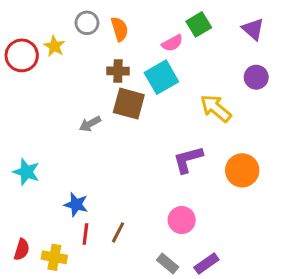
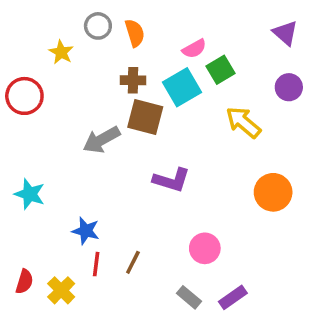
green square: (199, 24) -> (221, 70), moved
red circle: (22, 55) -> (24, 96), moved
gray arrow: (90, 124) -> (101, 140), size x1.5
purple L-shape: (188, 159) -> (172, 180), moved, turned -148
yellow cross: (54, 257) -> (61, 290), turned 35

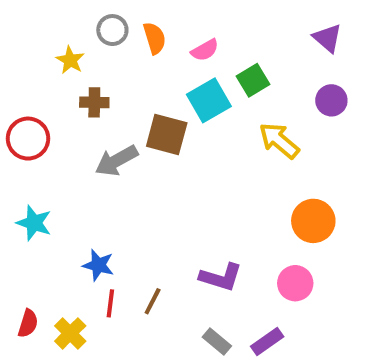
pink semicircle: (194, 49) -> (205, 50), moved
brown cross: (133, 80) -> (94, 102), moved
red circle: (24, 96) -> (28, 139), moved
purple L-shape: (172, 180) -> (221, 277), moved
pink circle: (205, 248) -> (295, 283), moved

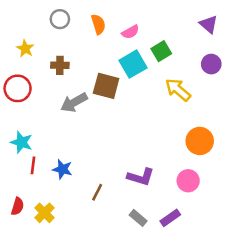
gray circle: (112, 30) -> (60, 19), moved
yellow star: (70, 60) -> (25, 49), moved
red line: (110, 303) -> (33, 165), moved

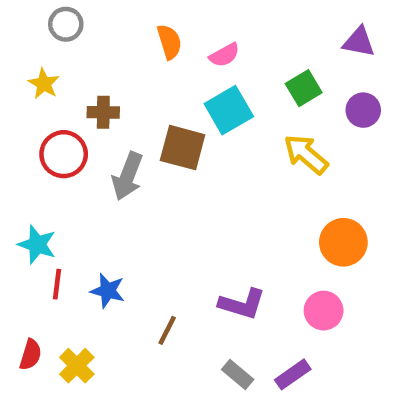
gray circle: (60, 19) -> (66, 24), moved
purple triangle: (209, 24) -> (359, 42), turned -30
green square: (161, 51) -> (304, 88), moved
red circle: (18, 88) -> (64, 154), moved
gray arrow: (74, 103) -> (127, 176), turned -40

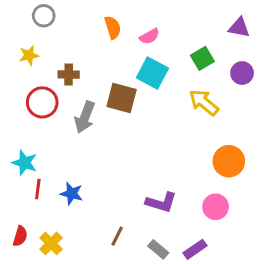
yellow star: (44, 84) -> (29, 55), turned 30
cyan square: (229, 110) -> (152, 73), turned -32
brown line: (167, 330) -> (117, 236), moved

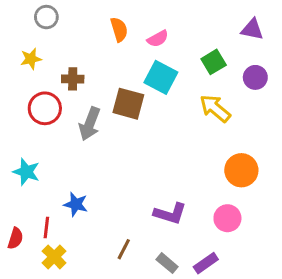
red line: (38, 189) -> (46, 228), moved
red semicircle: (20, 236) -> (15, 238), moved

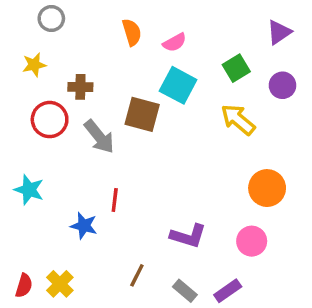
purple triangle: (252, 29) -> (279, 32), turned -45
gray arrow: (90, 124) -> (99, 137), turned -60
red line: (46, 228) -> (115, 200), moved
red semicircle: (15, 238) -> (24, 286), moved

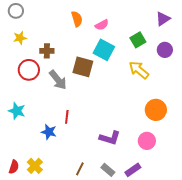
gray circle: (51, 18) -> (16, 11), moved
brown line: (137, 275) -> (80, 169), moved

